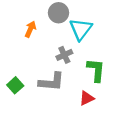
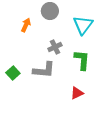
cyan triangle: (81, 29) -> (83, 25), moved
red triangle: (87, 98) -> (77, 93), moved

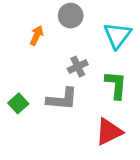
red triangle: (77, 93) -> (109, 132), size x1.5

